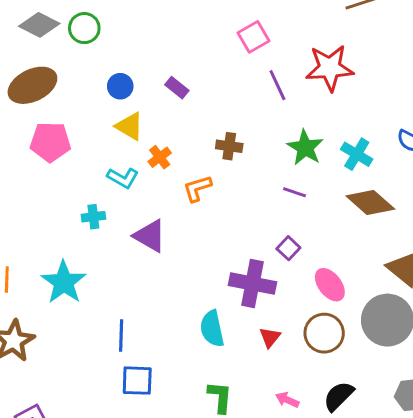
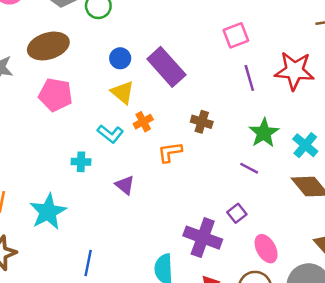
purple rectangle: (177, 88) -> (166, 67), size x2.0
purple triangle: (150, 236) -> (125, 185), size x0.7

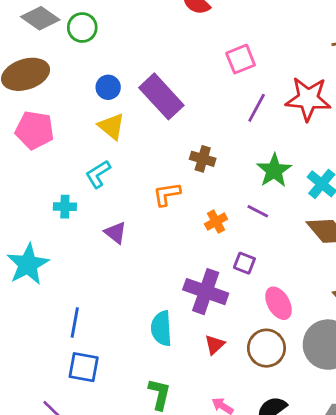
purple line: (249, 78) -> (257, 108), turned 45
orange cross: (143, 122) -> (216, 222), moved
cyan L-shape: (110, 134) -> (98, 174), turned 110
purple square: (237, 213) -> (244, 263), turned -30

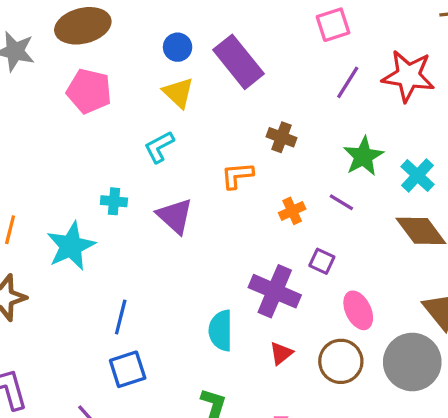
cyan cross: (65, 207) -> (114, 201), moved
purple triangle: (116, 233) -> (175, 216), size x1.4
blue square: (84, 367) -> (128, 369), turned -32

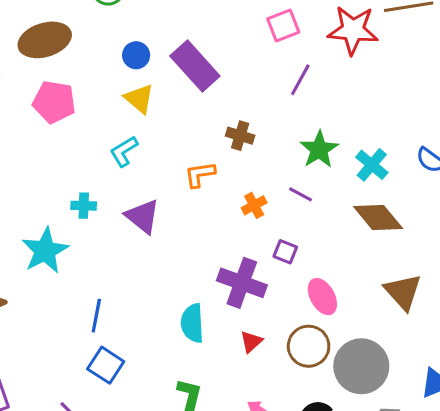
red star: (408, 76) -> (353, 30), moved
gray circle: (412, 362) -> (361, 366), moved
blue square: (128, 369) -> (106, 365), turned -36

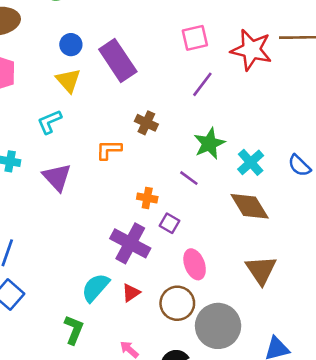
orange cross: (254, 205) -> (147, 198), moved, turned 30
cyan semicircle: (192, 323) -> (95, 288), moved, turned 36

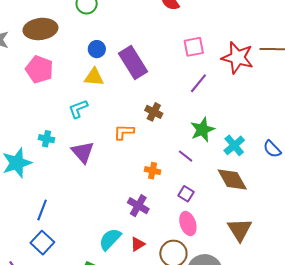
yellow triangle: (68, 80) -> (94, 77), turned -45
purple square: (169, 223) -> (186, 194), moved
purple cross: (130, 243) -> (138, 206), size x0.7

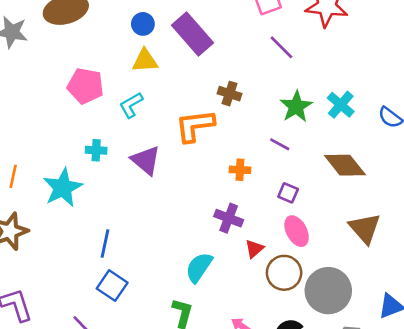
pink pentagon: (39, 69) -> (85, 86), moved
purple line: (198, 83) -> (281, 47), turned -75
orange L-shape: (124, 132) -> (195, 126), size x1.5
cyan cross: (234, 145) -> (341, 105), moved
red triangle: (138, 244) -> (254, 249), moved

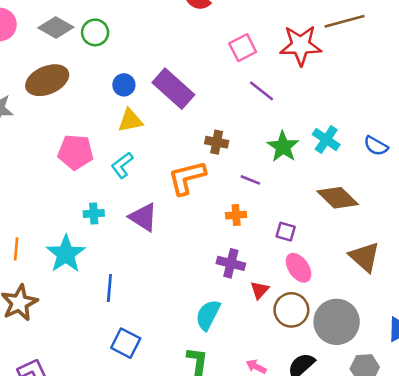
purple line: (280, 144) -> (250, 180), moved
blue line: (105, 243) -> (109, 288), moved

